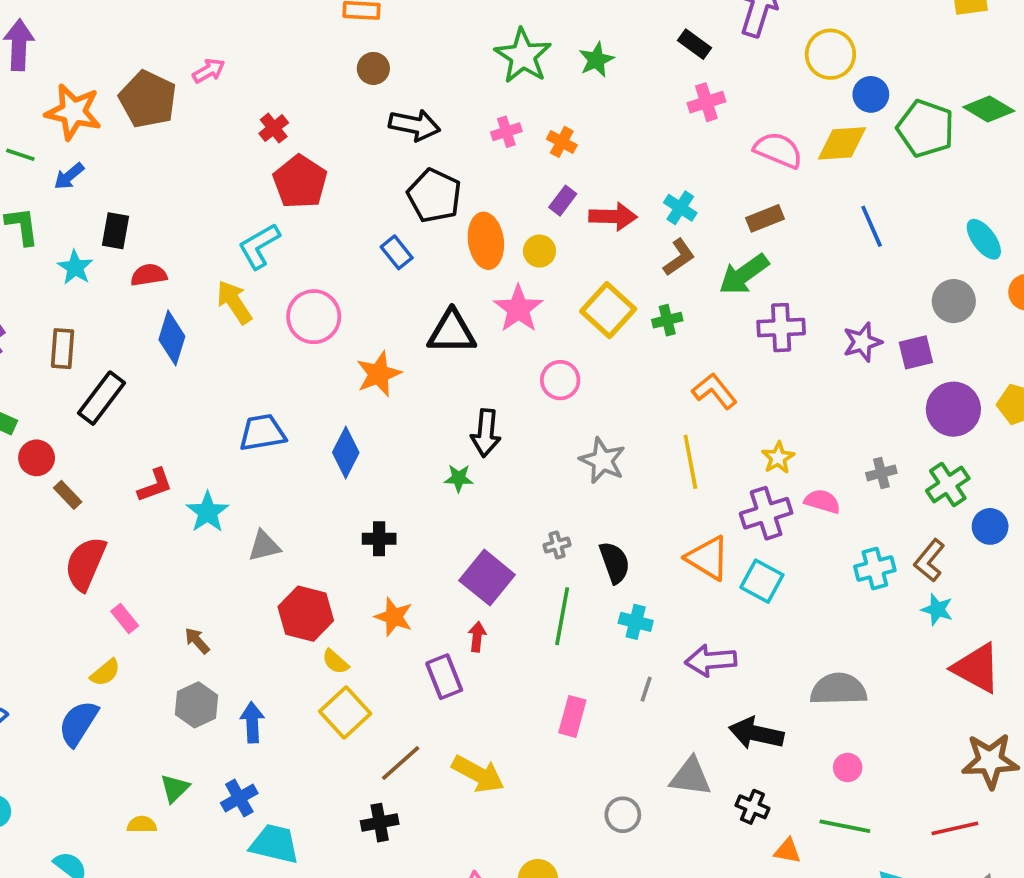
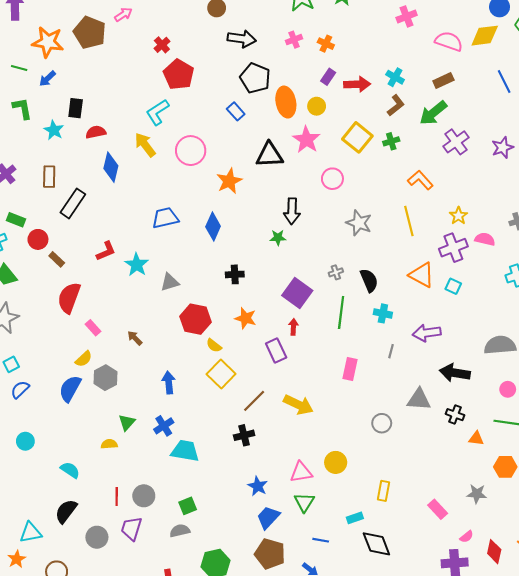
purple cross: (781, 328) -> (456, 142), turned -30
cyan square: (762, 581) -> (453, 286), size x0.7
gray hexagon: (196, 705) -> (105, 378), moved

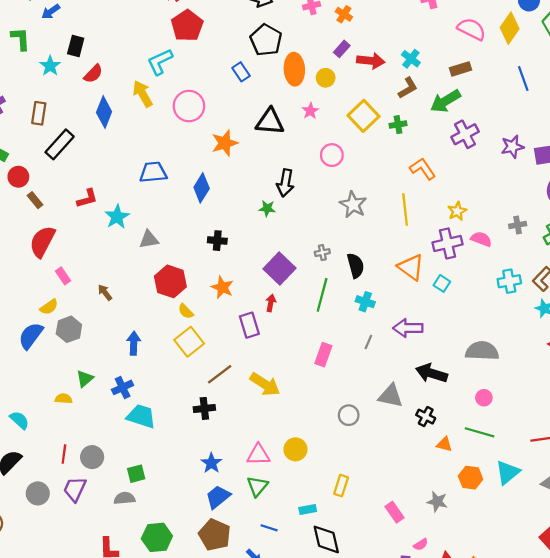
yellow diamond: (485, 36) -> (510, 28), turned -56
red semicircle: (96, 132) -> (93, 74), turned 138
pink star: (306, 140) -> (310, 111), size x0.6

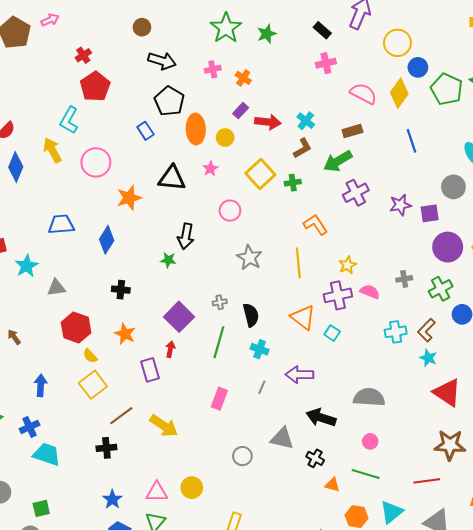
cyan L-shape: (160, 62) -> (69, 120), turned -36

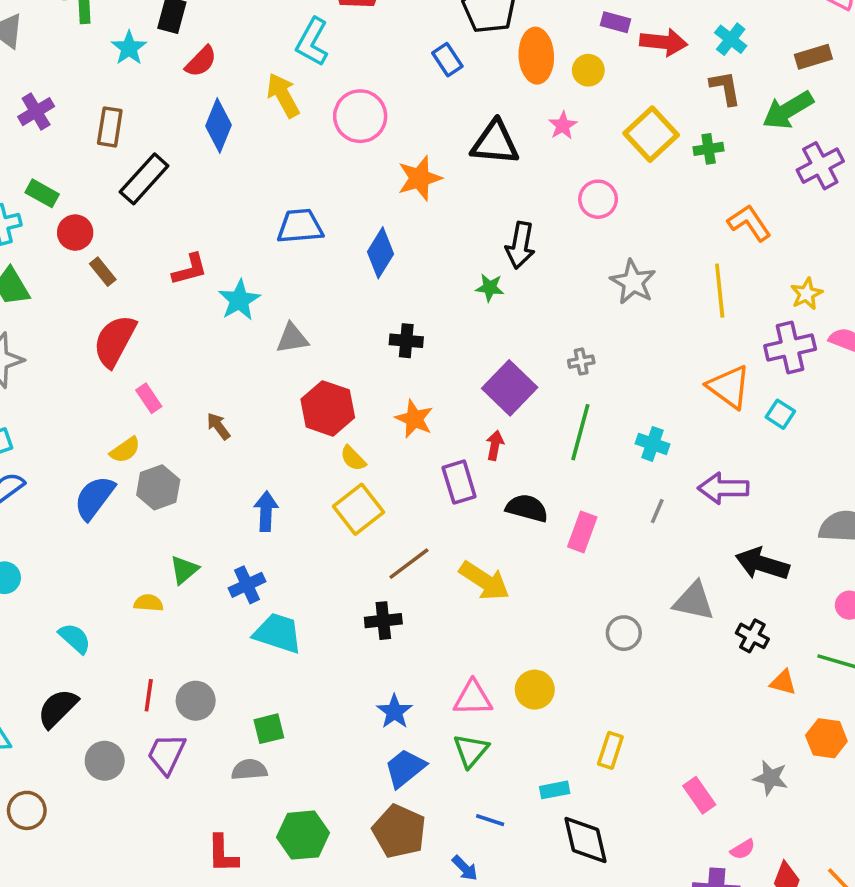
purple rectangle: (241, 111) -> (615, 22), turned 63
brown L-shape: (303, 148) -> (725, 88), turned -70
black semicircle: (251, 315) -> (527, 508), moved, turned -60

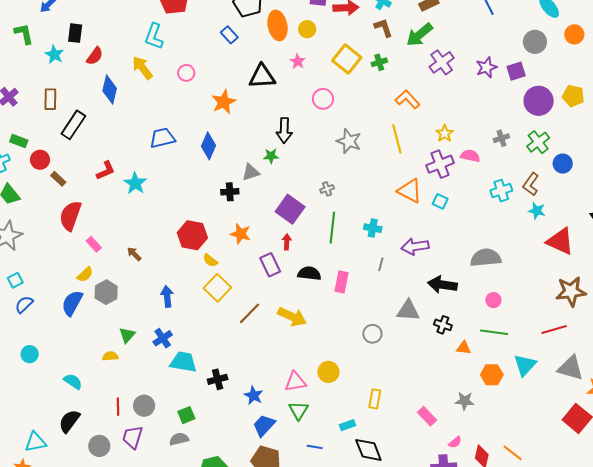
pink circle: (360, 116) -> (186, 73), size x0.6
gray triangle: (292, 338) -> (251, 172), moved
black cross: (383, 621) -> (218, 379), moved

